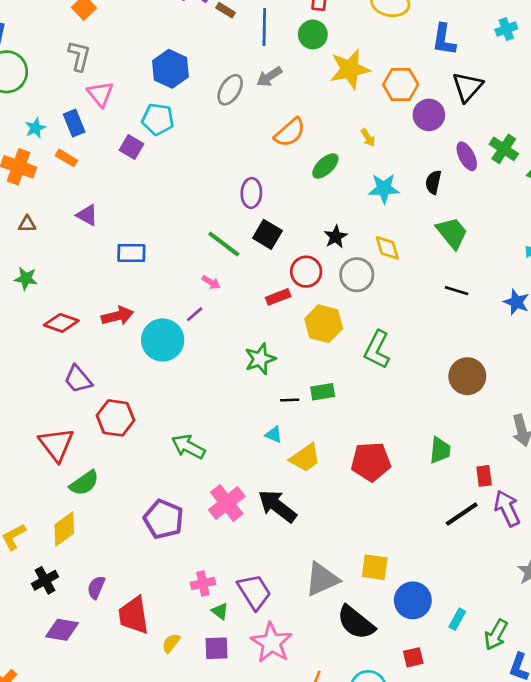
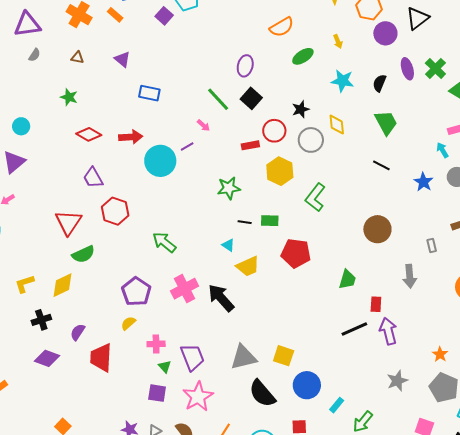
red pentagon: (371, 462) -> (296, 253), moved
yellow semicircle: (171, 643) -> (128, 323), moved

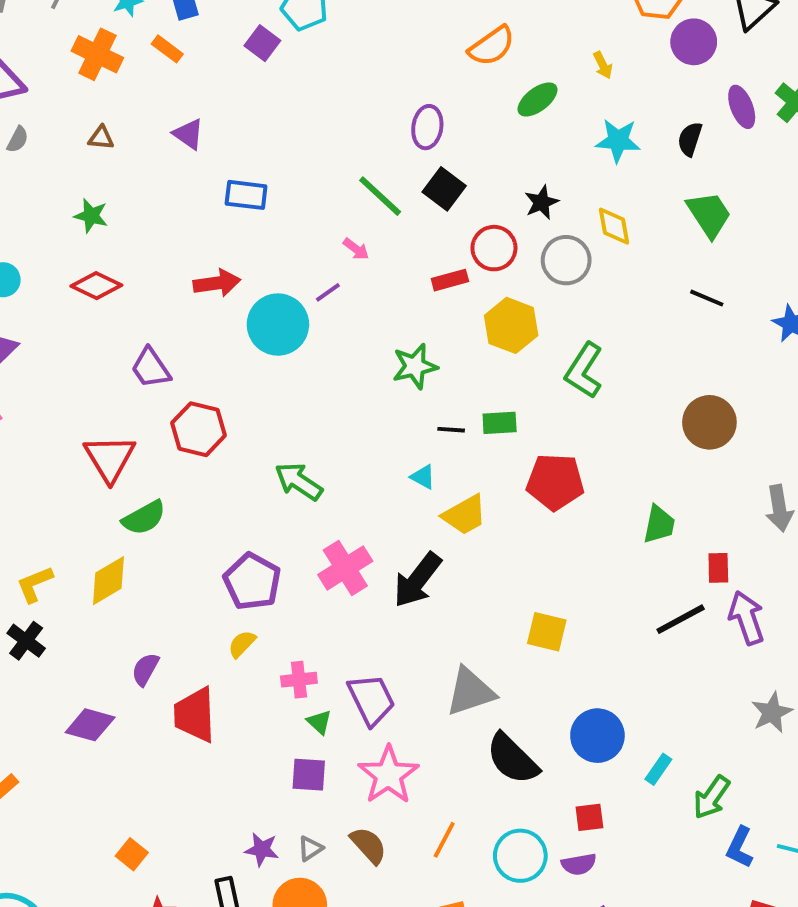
red diamond: (89, 134) -> (96, 286), moved
black arrow: (221, 298) -> (417, 580), turned -96
black cross: (41, 320) -> (26, 641), moved, turned -30
yellow square: (284, 356) -> (547, 632), moved

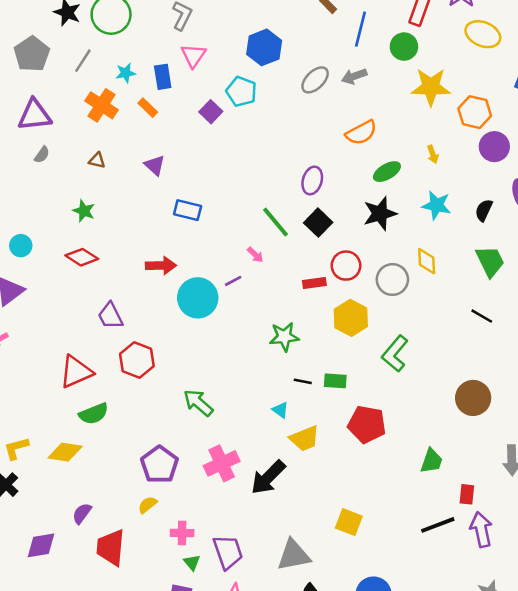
black star: (542, 202) -> (380, 214), moved, size x1.5
red triangle: (110, 458) -> (76, 372), turned 30
yellow diamond: (108, 581) -> (65, 452), turned 32
purple diamond: (90, 725) -> (41, 545), turned -32

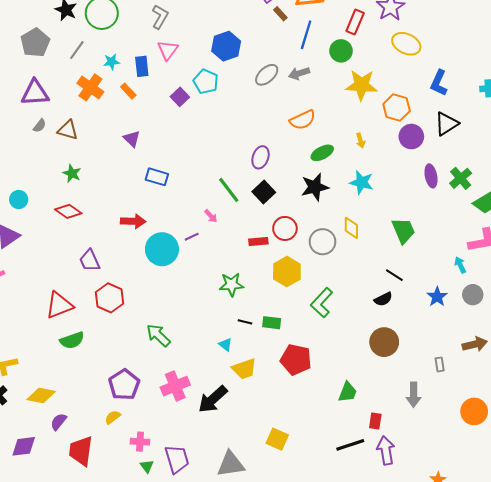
brown triangle: (97, 160) -> (68, 130), moved, size x1.5
black semicircle: (484, 210) -> (383, 299), moved, turned -144
yellow diamond: (65, 452) -> (41, 396), moved

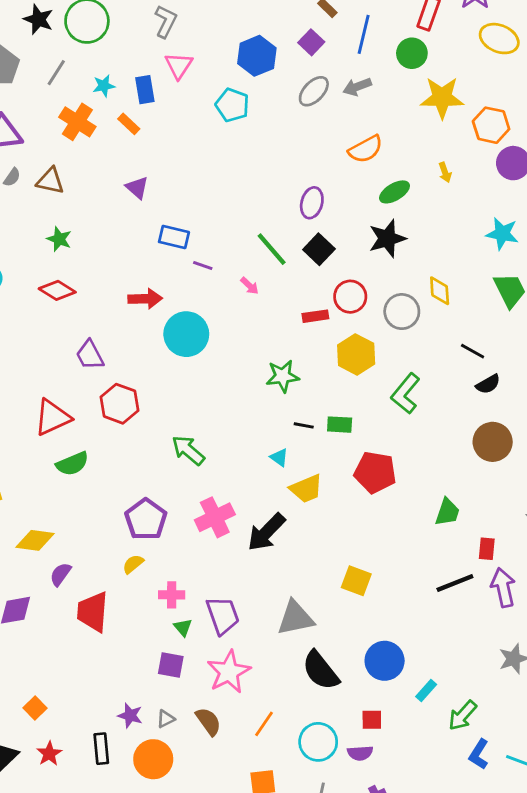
purple square: (180, 97) -> (311, 42), moved
cyan star: (362, 182) -> (502, 234), moved
purple line: (192, 237) -> (203, 265), moved, turned 48
black line: (394, 275) -> (473, 351), moved

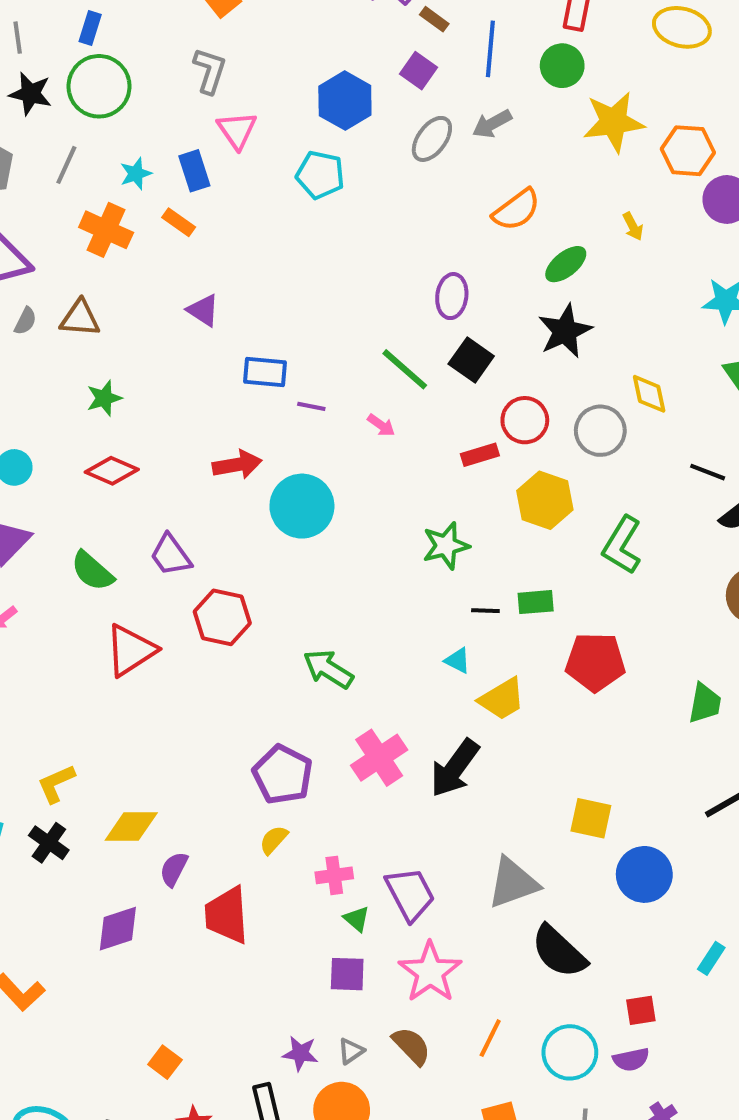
green star: (59, 239) -> (104, 398), turned -30
green semicircle: (72, 464) -> (92, 571), moved, turned 72
blue circle: (385, 661) -> (644, 874), moved

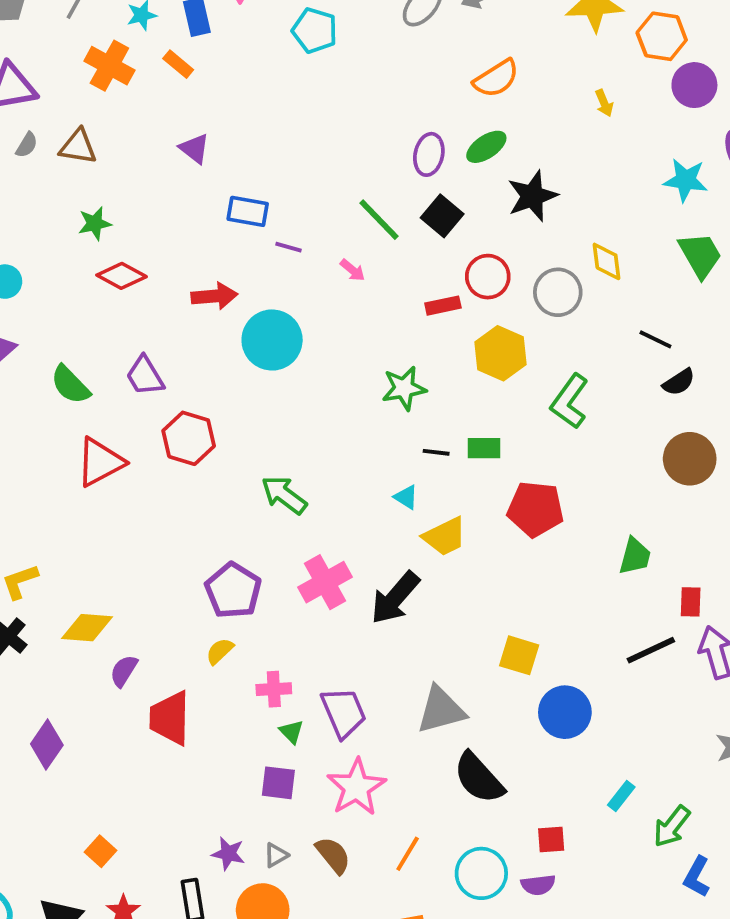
green ellipse: (566, 264) -> (486, 147), moved
red diamond: (112, 471) -> (122, 276), moved
purple diamond: (118, 929) -> (47, 745), moved, turned -42

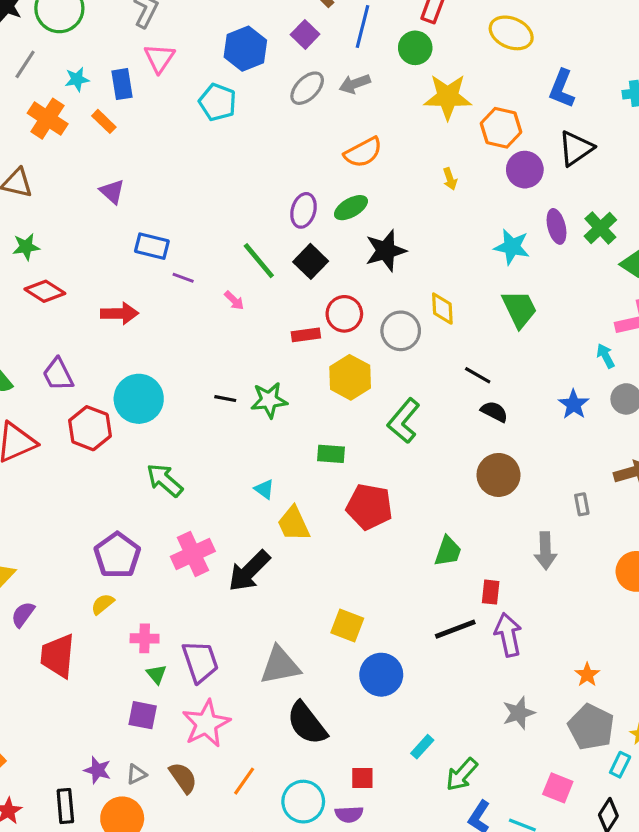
cyan circle: (272, 340) -> (139, 399), moved
black semicircle: (679, 382) -> (494, 412), turned -124
black line: (436, 452) -> (225, 399), moved
yellow trapezoid: (445, 536) -> (294, 524), turned 87

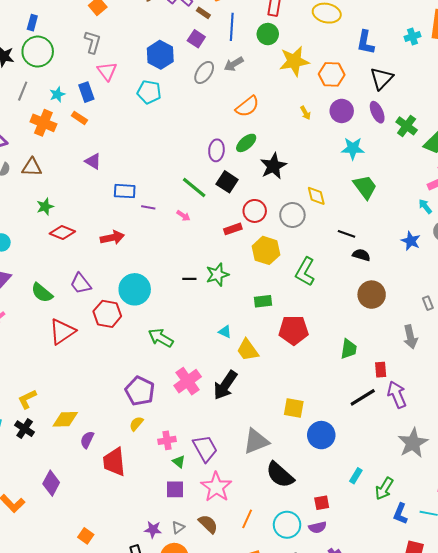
purple circle: (525, 170) -> (342, 111), moved
purple ellipse: (556, 226) -> (377, 112), moved
gray star: (519, 713) -> (413, 443), size x1.4

